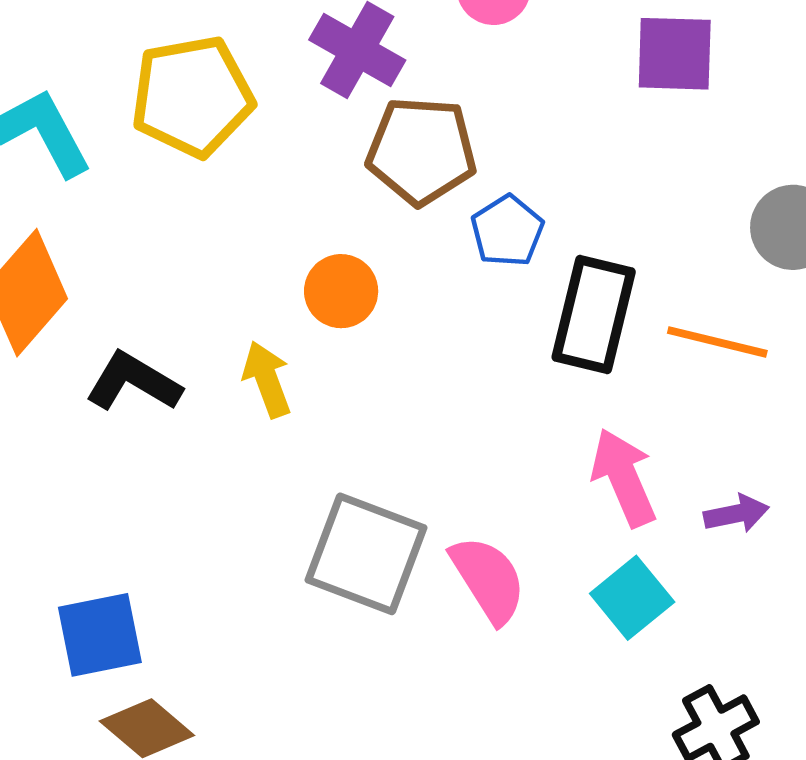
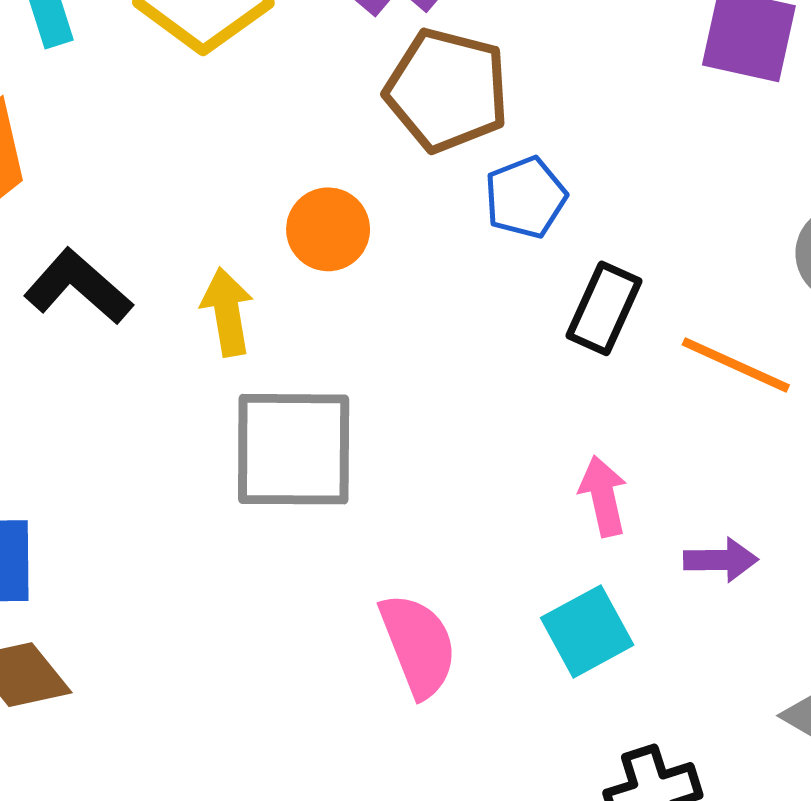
black rectangle: (594, 314) -> (604, 308), size x0.7
pink arrow: (624, 478) -> (603, 496), size x0.7
gray square: (366, 554) -> (294, 449), moved, turned -31
pink semicircle: (488, 579) -> (418, 645), moved

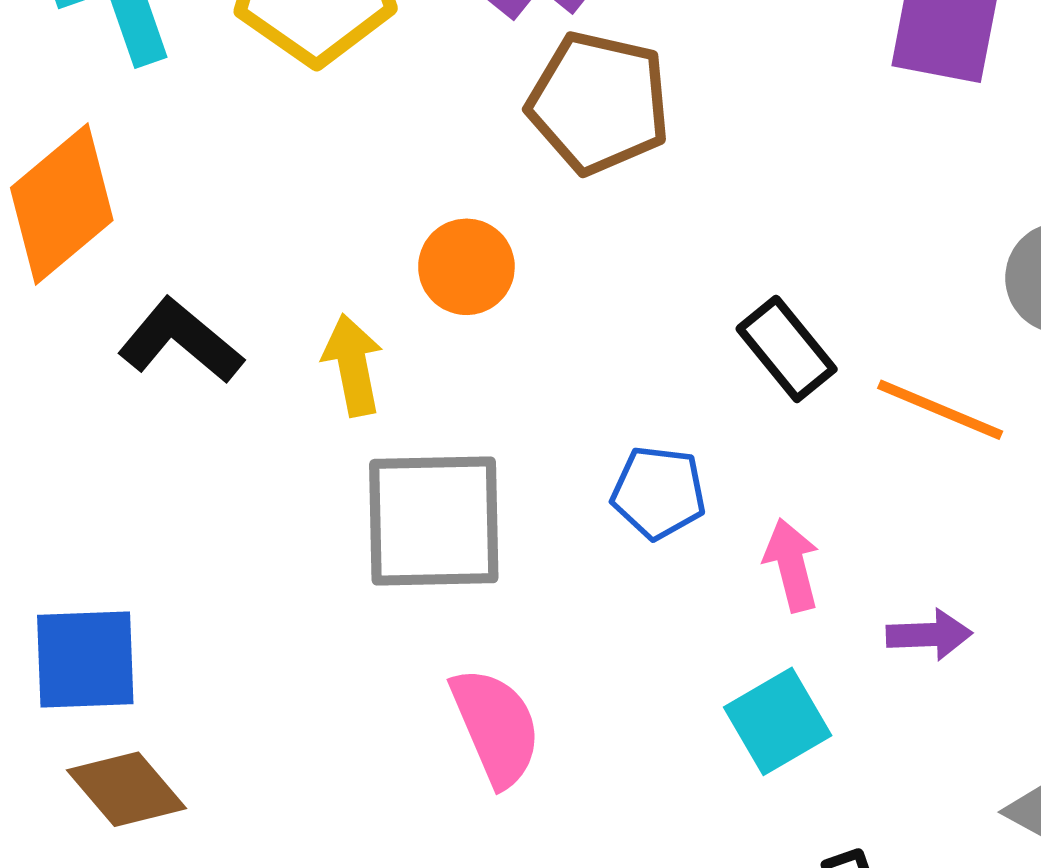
blue pentagon: (525, 197) -> (659, 493), moved, turned 30
black rectangle: (604, 308) -> (787, 349), turned -62
pink semicircle: (418, 645) -> (496, 727), moved

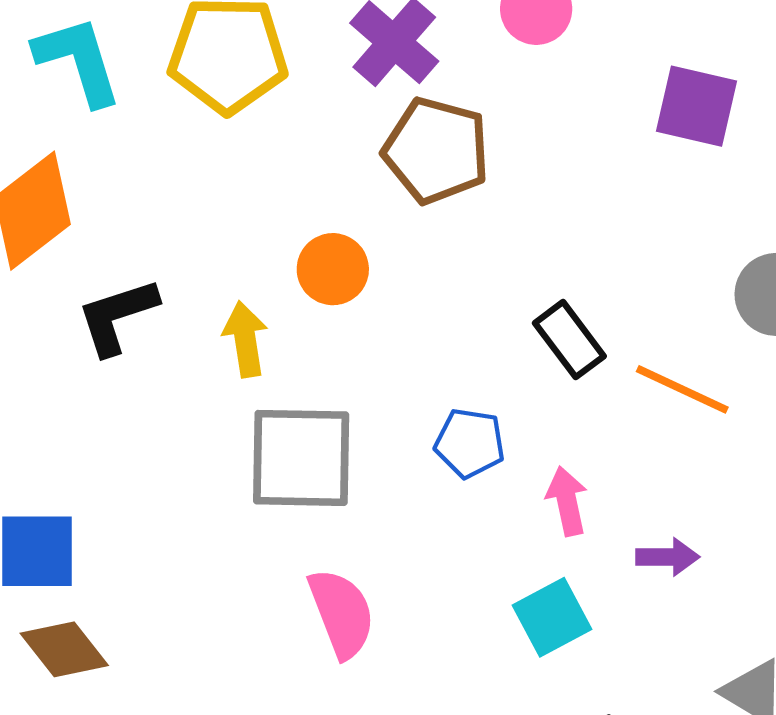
black L-shape: (180, 341) -> (117, 316), turned -60

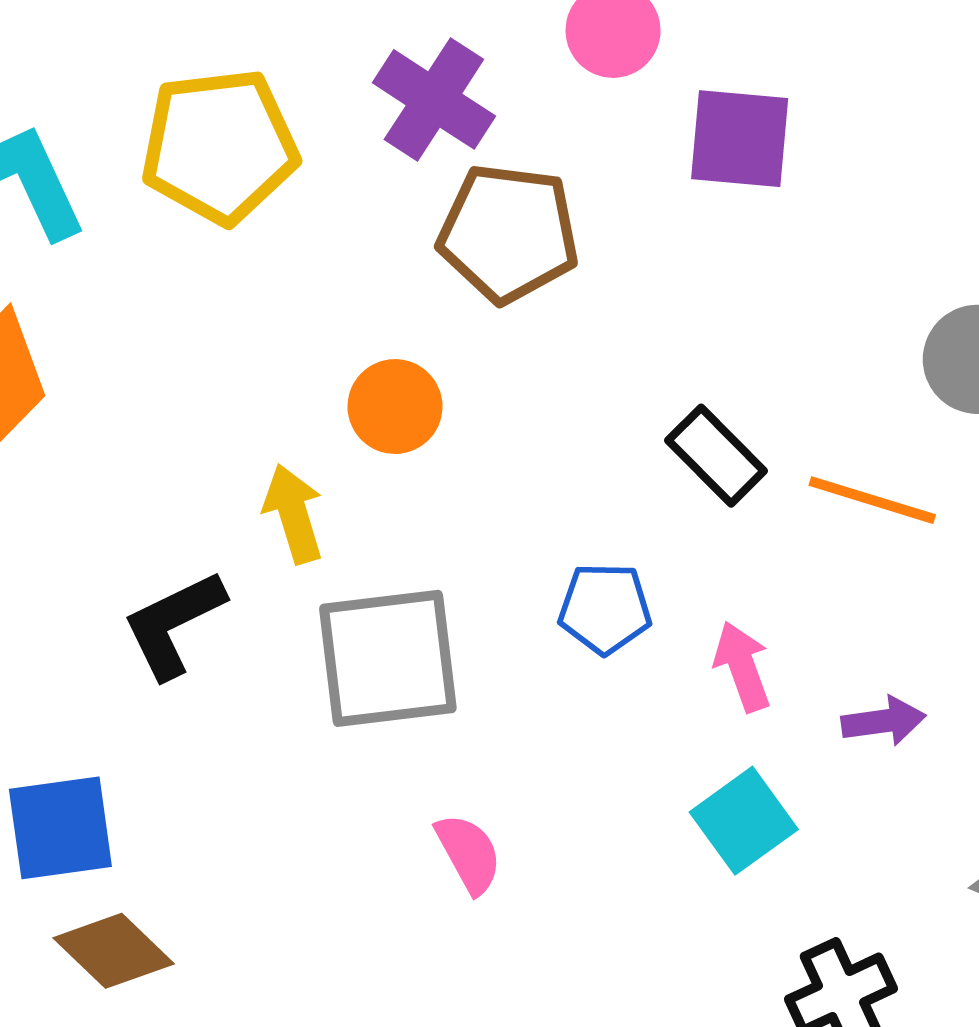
purple square: (696, 106) -> (740, 139), moved
black L-shape: (117, 316) -> (174, 624), moved
pink semicircle: (342, 613) -> (469, 853), size x0.7

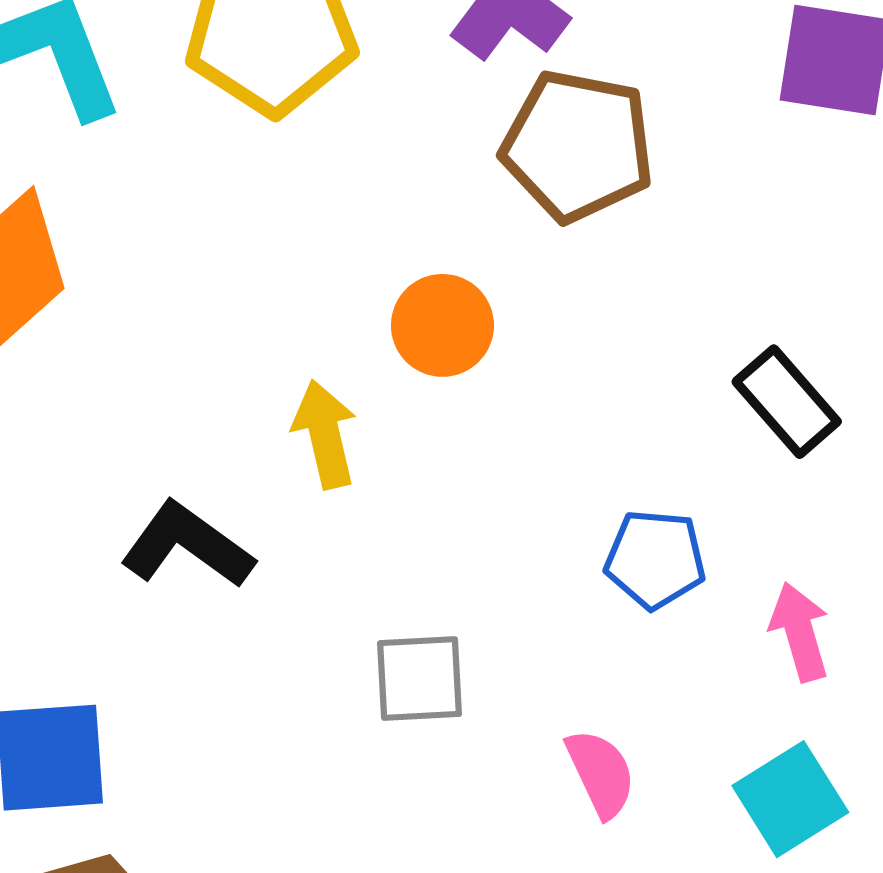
black L-shape: (174, 624) -> (187, 545), turned 58
gray square: (388, 658) -> (420, 679), moved, size x0.6
pink semicircle: (469, 853) -> (601, 773), moved

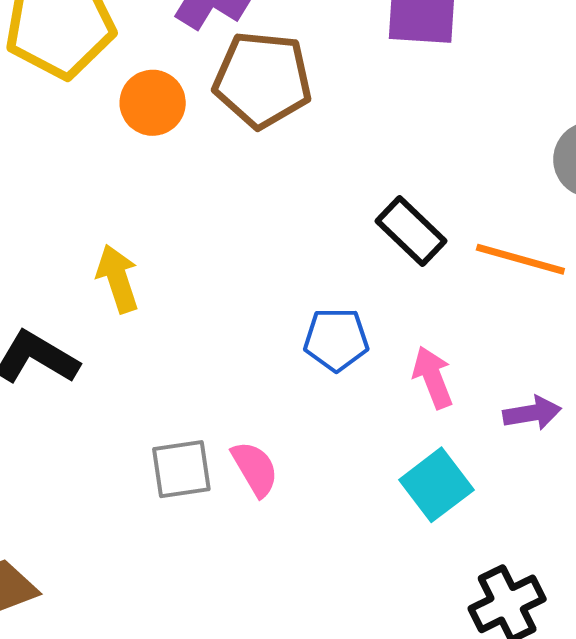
orange circle: (442, 325) -> (153, 103), moved
gray square: (420, 679) -> (181, 469), moved
pink semicircle: (601, 773) -> (255, 469), moved

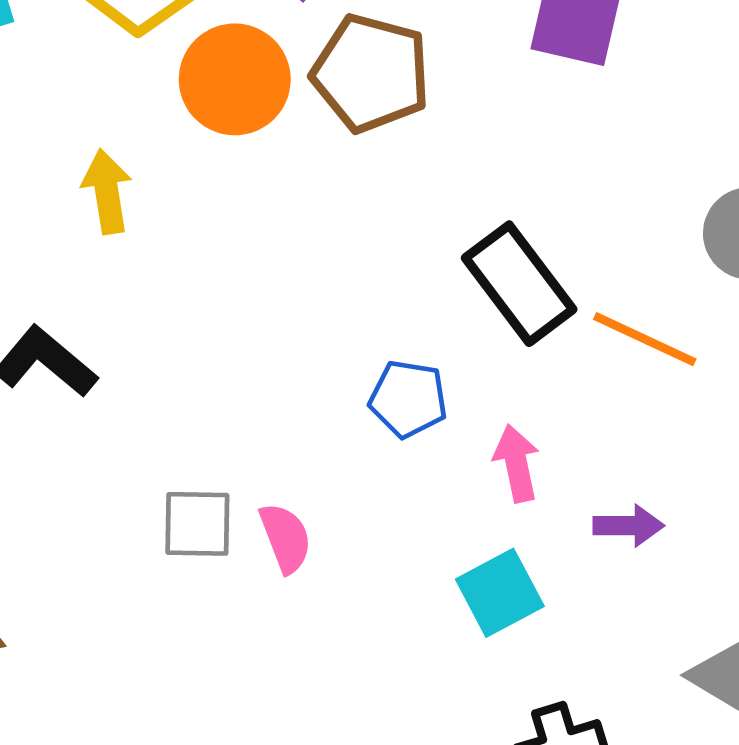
orange circle: (153, 103) -> (235, 79), size x1.4
black rectangle: (411, 231) -> (519, 284), size x1.4
yellow arrow: (118, 279) -> (107, 192), moved

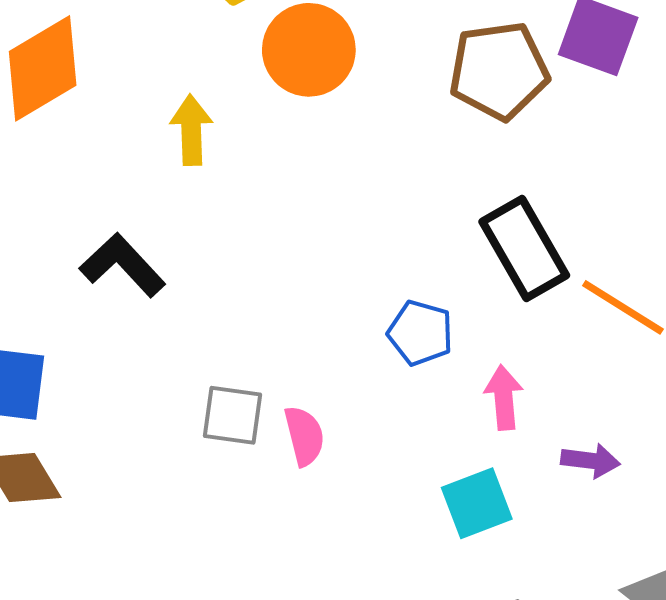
brown pentagon: (371, 73) -> (499, 71), moved, turned -30

